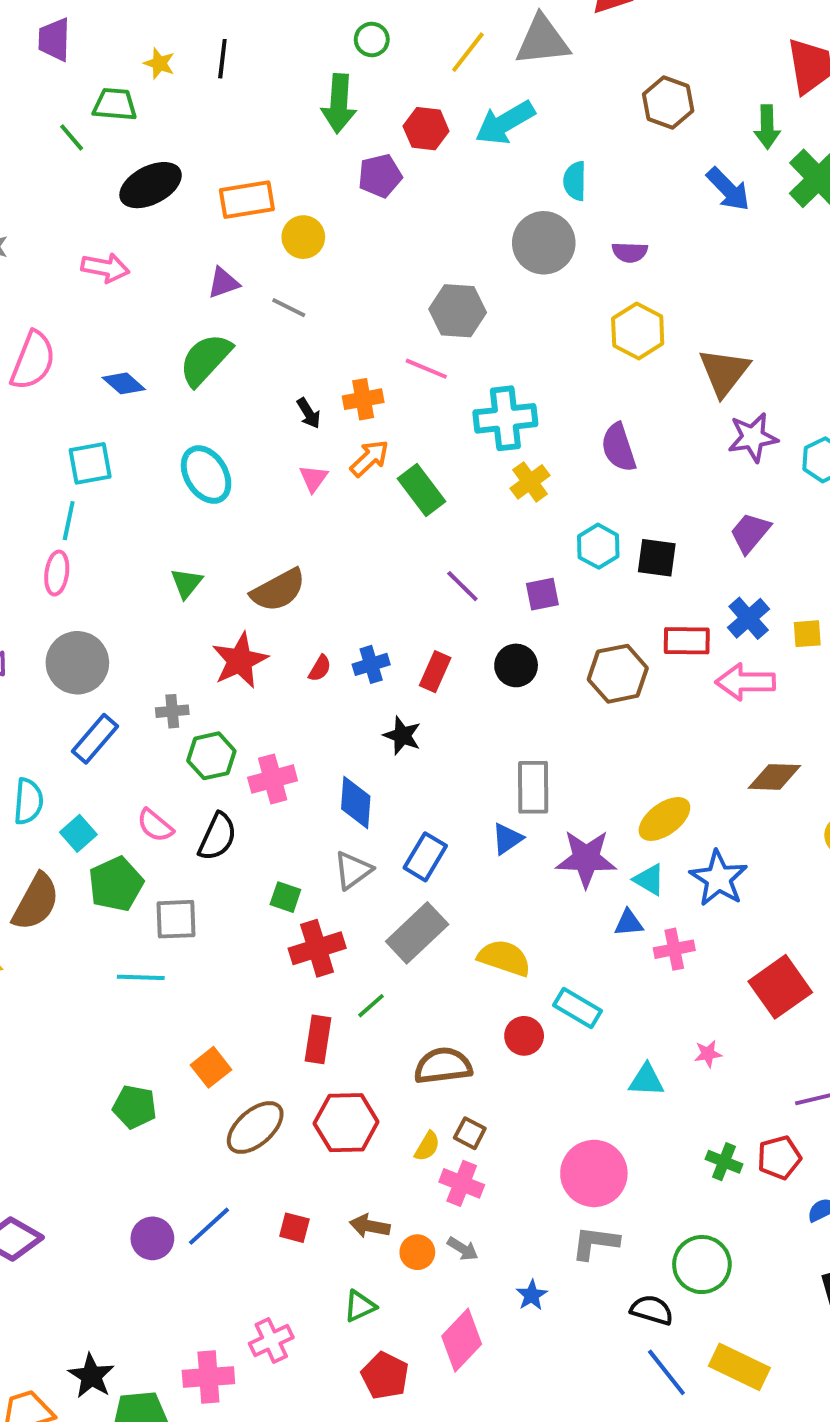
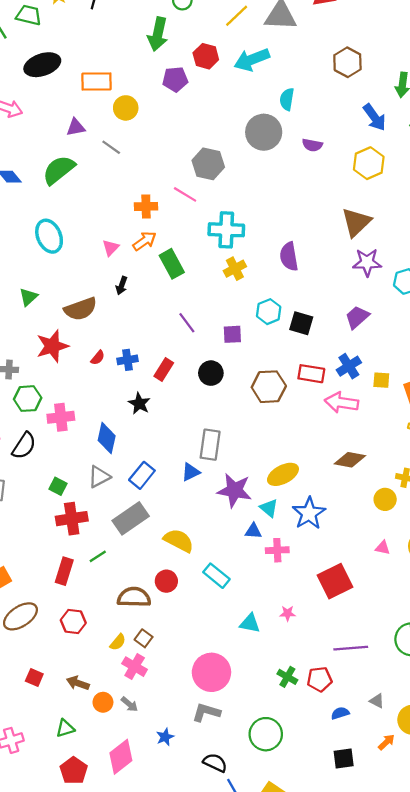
yellow hexagon: (638, 331) -> (369, 163), moved
black arrow: (309, 413) -> (122, 286), moved, turned 42
red circle: (524, 1036) -> (166, 581), moved
red hexagon: (346, 1123) -> (73, 621), size x0.7
black semicircle: (652, 1310) -> (215, 763), moved

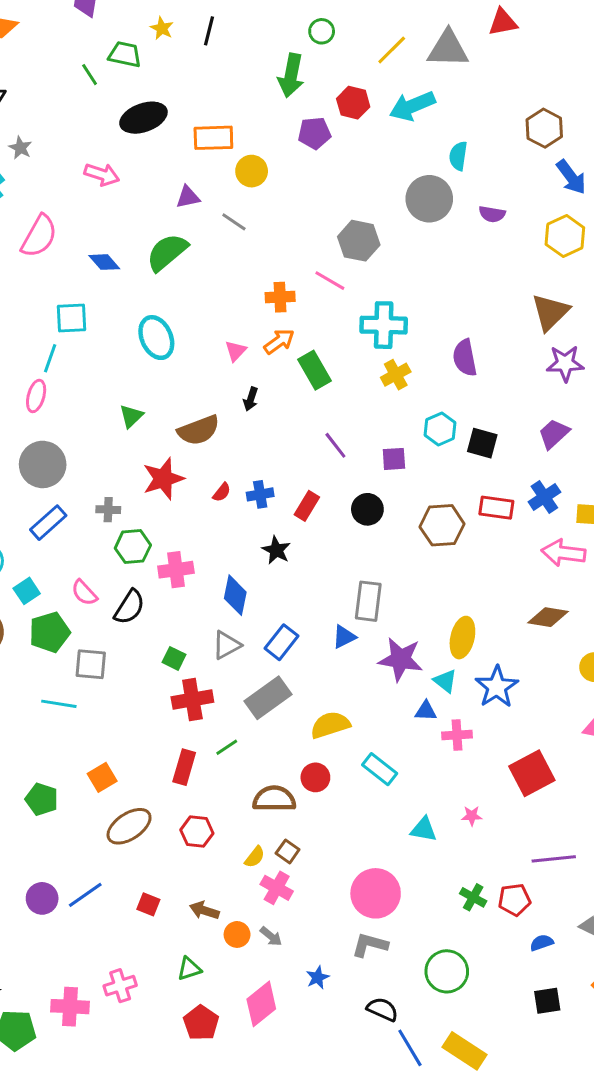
brown hexagon: (347, 62) -> (544, 128), moved
pink arrow: (342, 403) -> (563, 553), moved
yellow ellipse: (283, 474) -> (462, 638), turned -48
yellow semicircle: (179, 540) -> (330, 725), turned -44

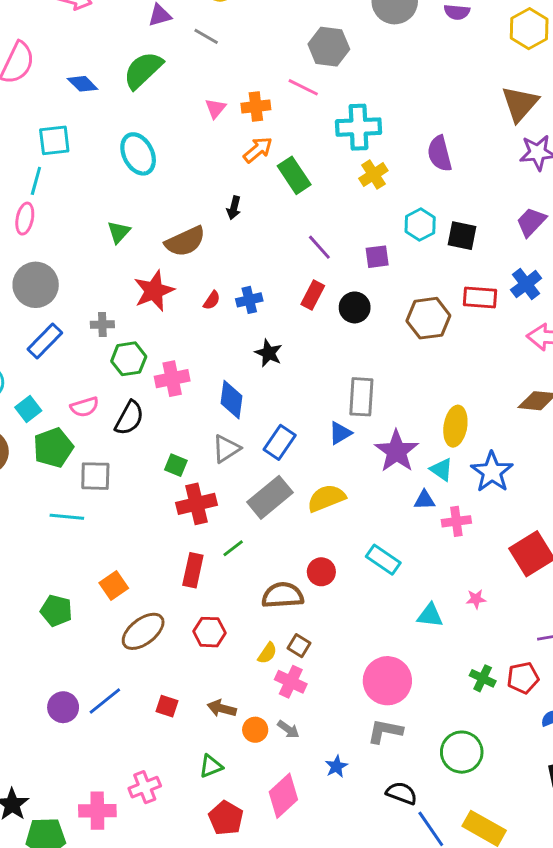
pink triangle: (236, 351) -> (216, 108), moved
red rectangle: (307, 506) -> (313, 295), moved
pink semicircle: (84, 593) -> (84, 407), turned -60
purple star: (401, 659) -> (397, 451), turned 30
yellow semicircle: (330, 725) -> (326, 498), moved

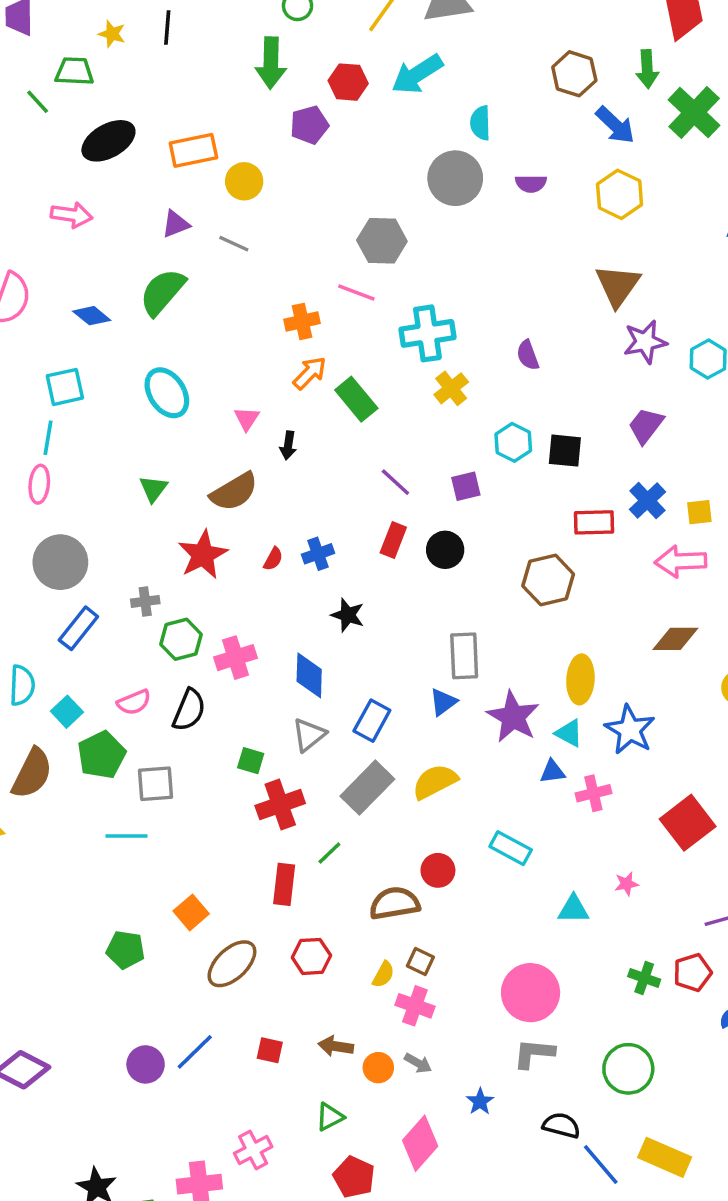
pink triangle: (216, 108) -> (247, 419), moved
purple semicircle: (440, 154) -> (528, 355), size x0.7
brown hexagon: (428, 318) -> (548, 580), moved

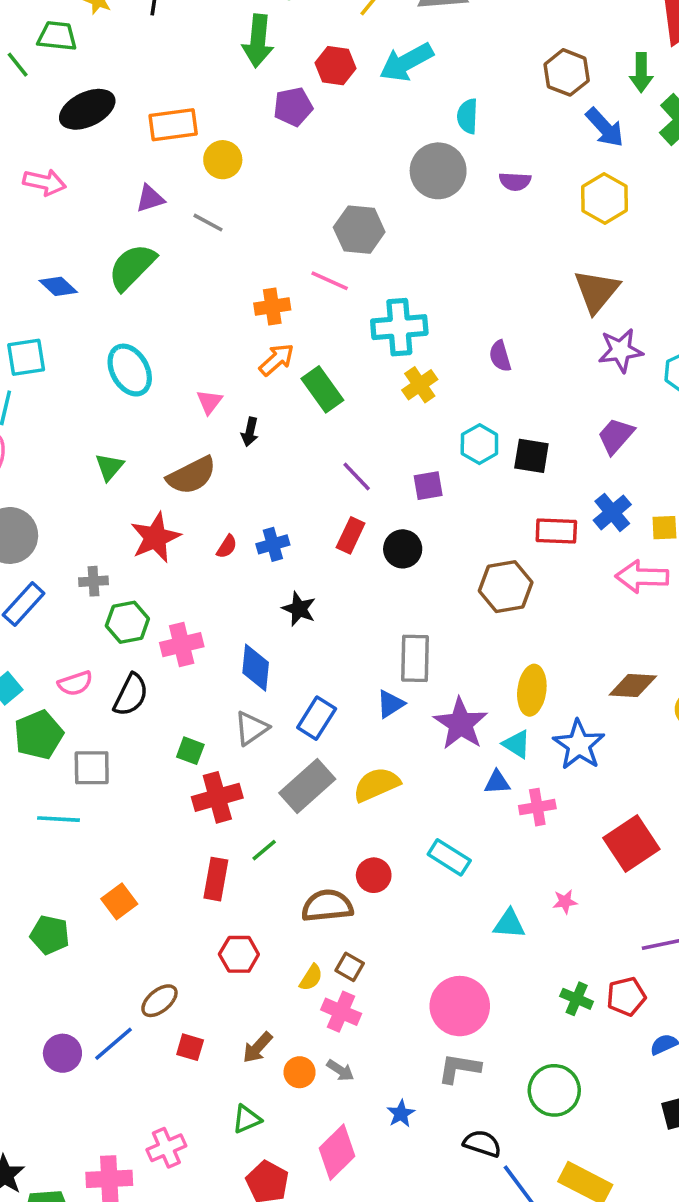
brown diamond: (675, 639) -> (633, 685), moved
brown ellipse: (232, 964) -> (159, 1001), moved, size x0.7
brown arrow: (336, 1046) -> (258, 1048), turned -60

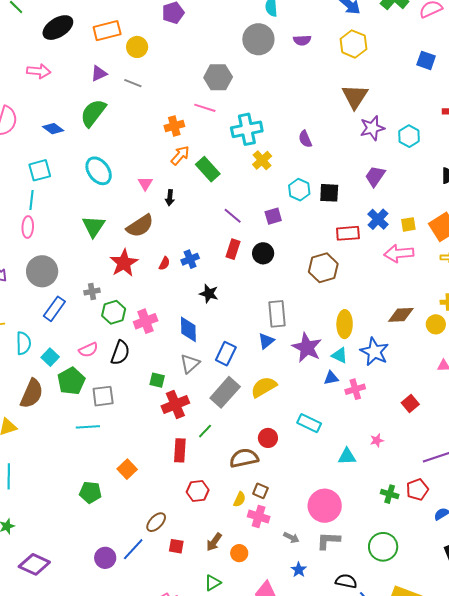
green triangle: (109, 467) -> (93, 226), size x1.4
red square: (631, 844) -> (410, 404), size x0.6
gray arrow: (340, 1070) -> (291, 537), moved

